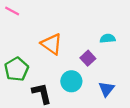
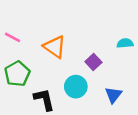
pink line: (12, 11) -> (13, 37), moved
cyan semicircle: (108, 38) -> (125, 43), moved

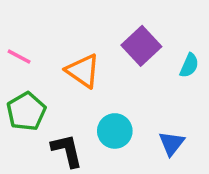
cyan semicircle: (125, 43) -> (189, 65), turned 119
purple square: (93, 62) -> (141, 46), moved, size x1.5

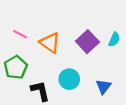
purple square: (141, 46) -> (87, 42), moved
pink line: (19, 57) -> (20, 34), moved

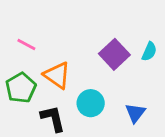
orange triangle: (50, 43) -> (57, 75), moved

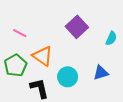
purple square: (114, 54) -> (77, 27), moved
blue triangle: (135, 113) -> (101, 73), moved, turned 35

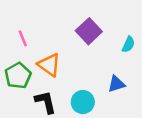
pink line: (20, 33) -> (23, 38), turned 40
cyan circle: (68, 77) -> (83, 102), moved

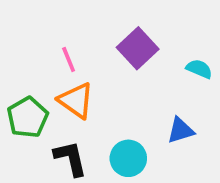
pink line: (23, 38) -> (69, 59), moved
cyan semicircle: (128, 44) -> (199, 69), turned -91

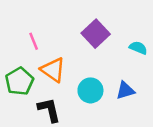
pink line: (69, 59) -> (34, 41), moved
cyan circle: (128, 158) -> (90, 90), moved

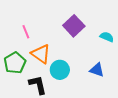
cyan circle: (90, 90) -> (60, 70), moved
blue triangle: (125, 90) -> (97, 70), turned 35

